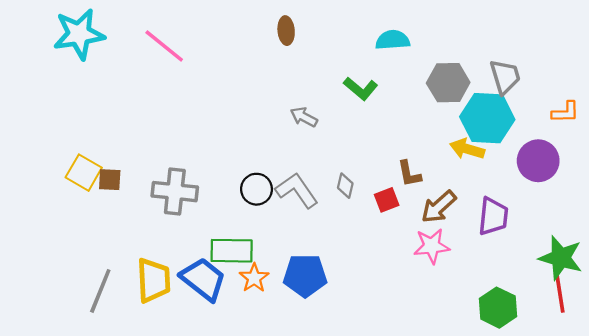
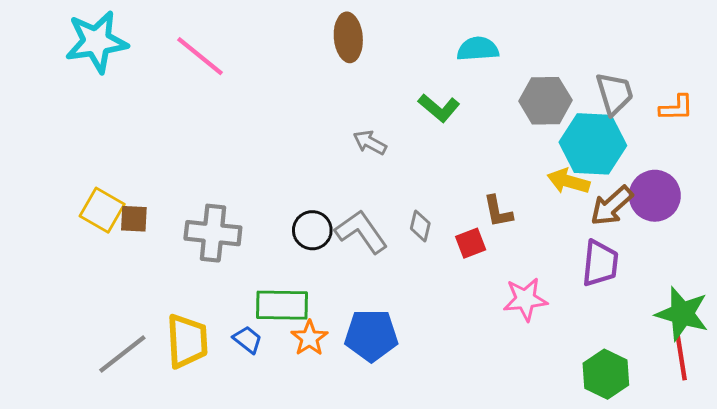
brown ellipse: (286, 31) -> (348, 37), size x1.4
orange L-shape: (565, 112) -> (676, 108), moved
brown arrow: (439, 207) -> (612, 206), moved
blue trapezoid: (203, 279) -> (248, 340), size x0.5
gray line: (100, 291) -> (122, 354), turned 30

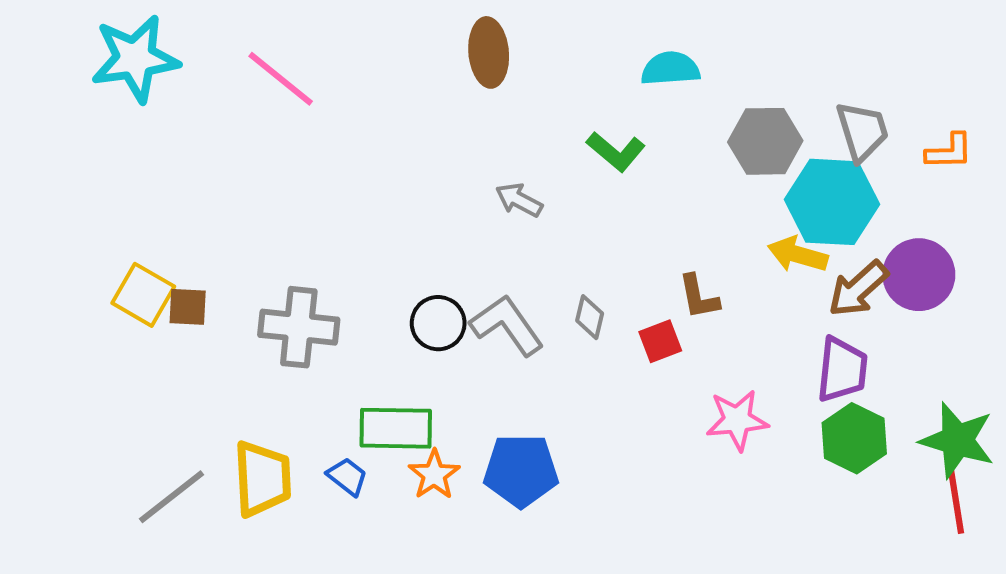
green hexagon: (606, 374) -> (854, 438), moved

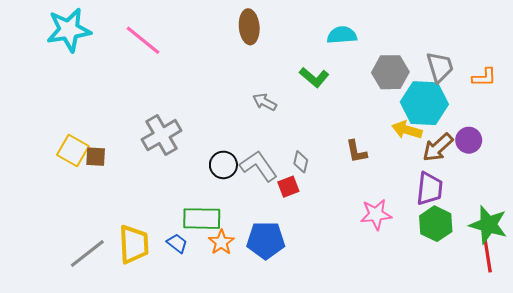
purple circle: (919, 275) -> (469, 140), size x0.7
gray cross: (299, 327) -> (162, 135), moved, turned -36
red square: (660, 341) -> (288, 187), moved

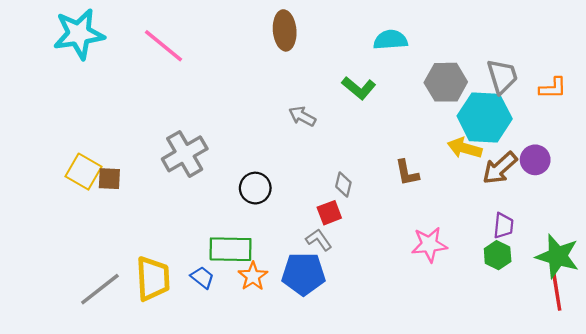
gray L-shape: (258, 166) -> (319, 240), moved, size x0.6
purple trapezoid: (430, 189) -> (503, 226), moved, size x0.7
green hexagon: (436, 224) -> (498, 255), size x0.7

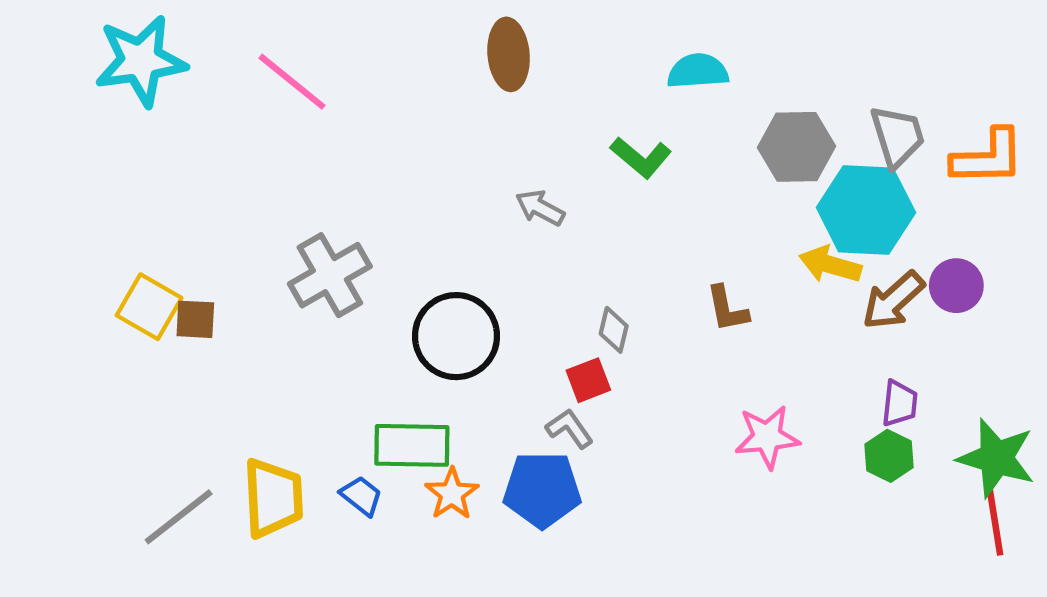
orange L-shape: (553, 88) -> (988, 157), size x1.5
black circle: (255, 188) -> (456, 336), size x1.5

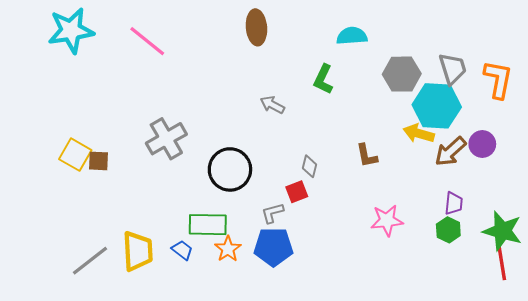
green L-shape: (641, 157) -> (323, 79), turned 76
orange L-shape: (988, 157) -> (498, 79), turned -78
gray L-shape: (570, 429) -> (272, 213), moved, turned -70

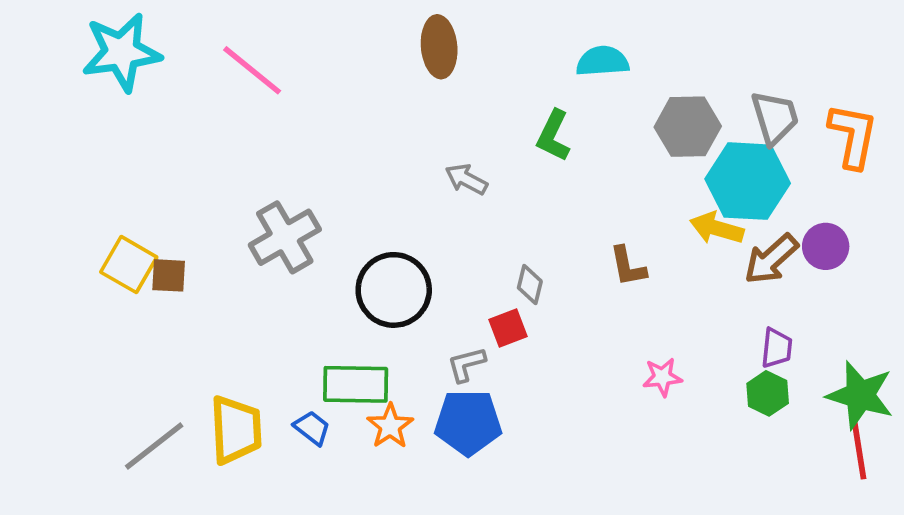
pink star: (387, 220) -> (662, 377), size x0.7

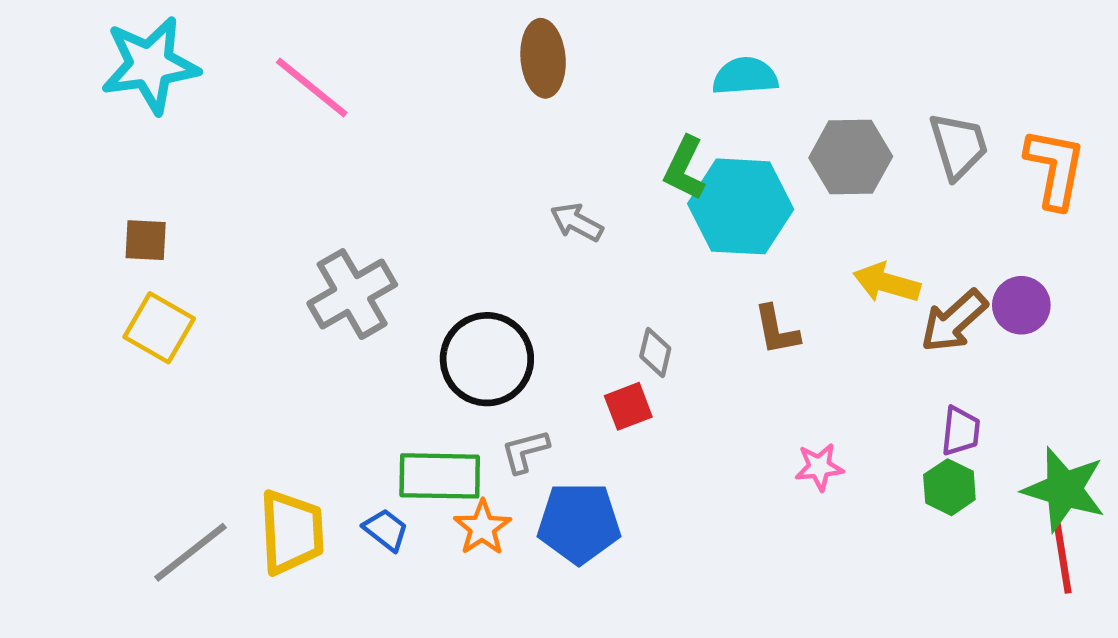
cyan hexagon: (748, 181) -> (741, 206), moved
brown square: (169, 275) -> (146, 240), moved
gray L-shape: (466, 364) -> (525, 451), moved

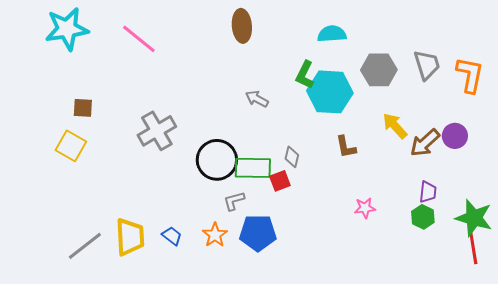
brown square: (146, 240) -> (83, 108), moved
yellow arrow: (887, 283) -> (395, 126), turned 32
green rectangle: (440, 476) -> (253, 168), moved

